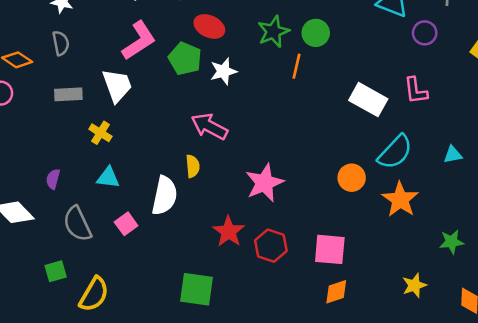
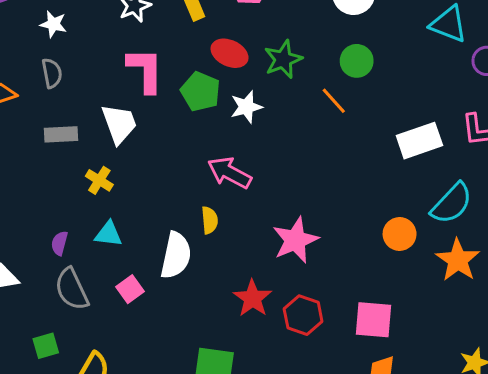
green star: (273, 32) -> (283, 59), moved
pink L-shape: (139, 41) -> (145, 70), turned -57
orange line: (296, 66) -> (334, 101), turned -55
white rectangle: (368, 100) -> (419, 141), turned -48
purple semicircle: (53, 179) -> (59, 243), moved

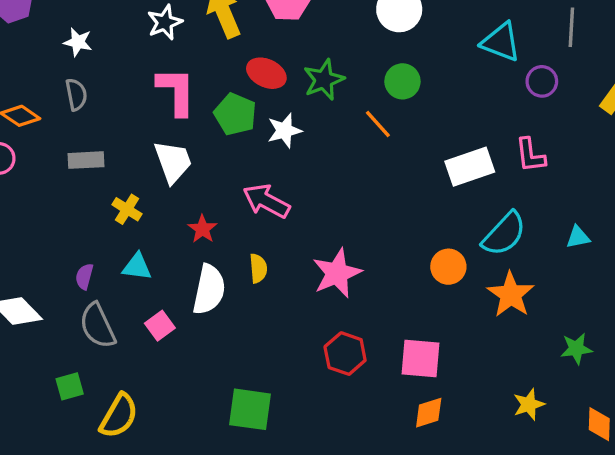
white trapezoid: (119, 124) -> (173, 162), moved
yellow semicircle: (210, 220) -> (258, 268), moved
red star: (252, 298) -> (202, 229), moved, size x0.7

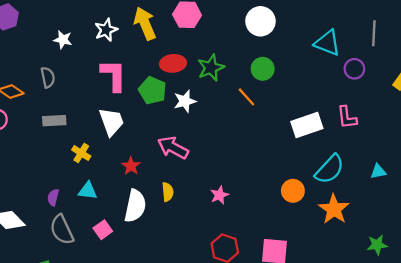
white star: (78, 42) -> (63, 40), moved
red ellipse: (266, 73) -> (173, 63), turned -30
pink star: (337, 273) -> (219, 195), size x0.6

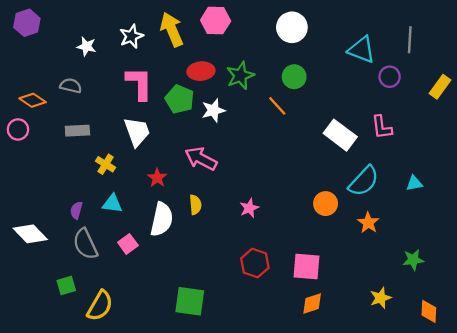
gray semicircle: (48, 77) -> (71, 86), turned -66
white rectangle: (307, 125) -> (340, 135), turned 56
orange star: (334, 209) -> (368, 223), size x0.7

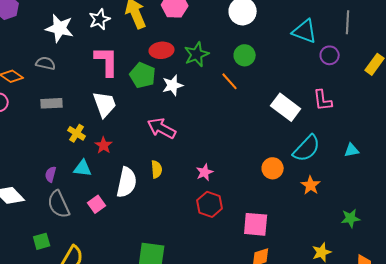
white star: (86, 46) -> (60, 28), size x1.6
red star: (157, 178) -> (104, 145), moved
red hexagon: (255, 263) -> (210, 204), moved

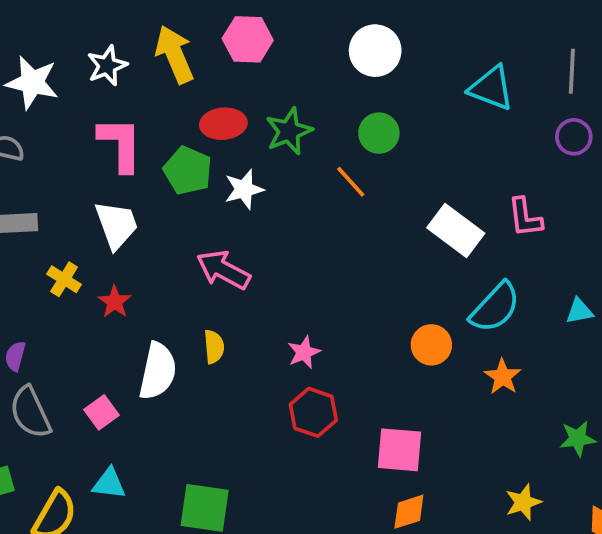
purple circle: (330, 55) -> (574, 137), moved
cyan triangle: (83, 168) -> (109, 484), moved

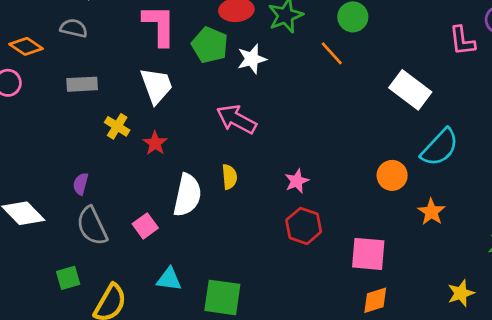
pink L-shape: (525, 217) -> (462, 41), moved
orange star: (503, 377) -> (431, 212), moved
cyan triangle: (109, 484) -> (169, 279), moved

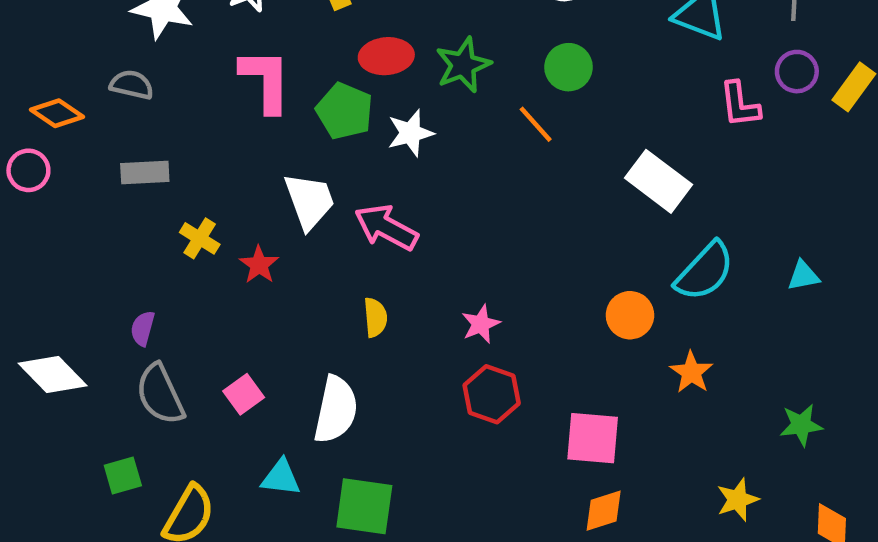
white trapezoid: (156, 86) -> (309, 201), moved
white semicircle: (187, 195) -> (336, 410), moved

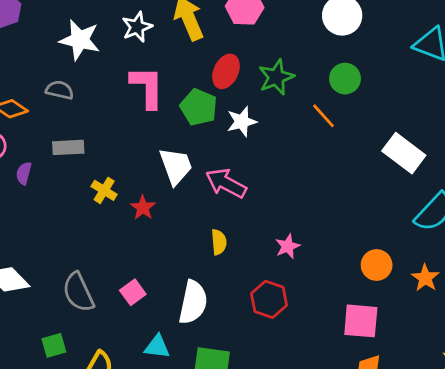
red ellipse: (386, 56) -> (226, 71), turned -60
orange circle: (630, 315) -> (377, 265), moved
purple semicircle: (143, 328) -> (24, 173), moved
red hexagon: (492, 394) -> (269, 299), moved

